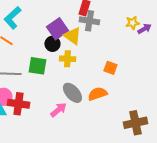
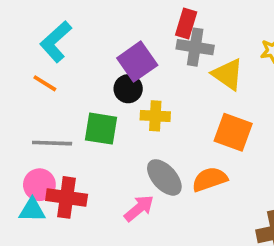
yellow triangle: (72, 36) -> (228, 74), moved
orange square: (110, 68) -> (233, 132), size x1.5

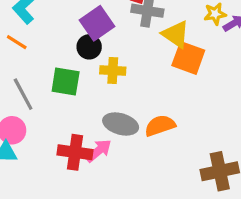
orange square: (233, 132) -> (188, 58), moved
gray line: (52, 143) -> (23, 94), turned 60
gray ellipse: (164, 177) -> (121, 124), turned -32
red cross: (67, 197) -> (75, 152), moved

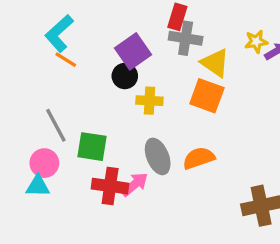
orange line: (17, 42) -> (66, 60), moved
orange square: (188, 58) -> (207, 96), moved
green square: (66, 81) -> (92, 147), moved
gray ellipse: (121, 124) -> (158, 156), turned 52

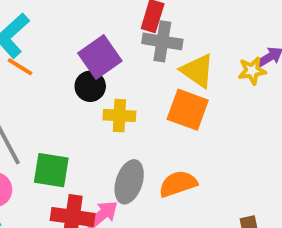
yellow star: (256, 42) -> (252, 71), moved
gray ellipse: (158, 156) -> (129, 182), turned 40

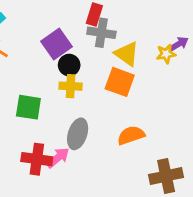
black circle: (90, 86) -> (69, 65), moved
green square: (51, 170) -> (28, 107), moved
orange semicircle: (178, 184) -> (131, 135), moved

